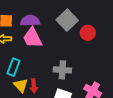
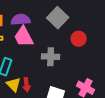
red circle: (88, 33) -> (79, 39), moved
gray cross: (62, 70) -> (51, 57), moved

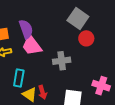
gray square: (58, 18) -> (78, 19), moved
purple semicircle: (21, 20) -> (26, 29), turned 84

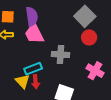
cyan rectangle: (19, 78) -> (33, 69), moved, turned 48
pink cross: (101, 86) -> (95, 71), moved

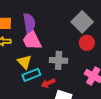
yellow triangle: (23, 81) -> (24, 62), moved
red arrow: (36, 82) -> (48, 83), moved, turned 72

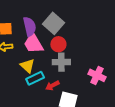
gray square: (82, 22) -> (53, 23), moved
red circle: (87, 43) -> (58, 44), moved

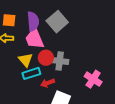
red circle: (58, 44) -> (46, 58), moved

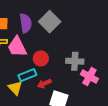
pink trapezoid: (35, 39) -> (17, 47), moved
yellow triangle: (26, 60) -> (15, 88), moved
gray cross: (60, 61) -> (75, 61), moved

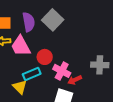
gray cross: (75, 61) -> (100, 65), moved
pink cross: (89, 77) -> (62, 71), moved
red arrow: (44, 84) -> (75, 80), moved

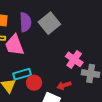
red circle: (45, 57) -> (34, 83), moved
pink cross: (62, 71) -> (74, 59), moved

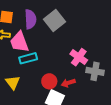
cyan rectangle: (22, 74) -> (28, 58), moved
red circle: (34, 83) -> (49, 81), moved

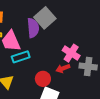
purple semicircle: (30, 19) -> (33, 28), moved
red arrow: (68, 83) -> (63, 68), moved

